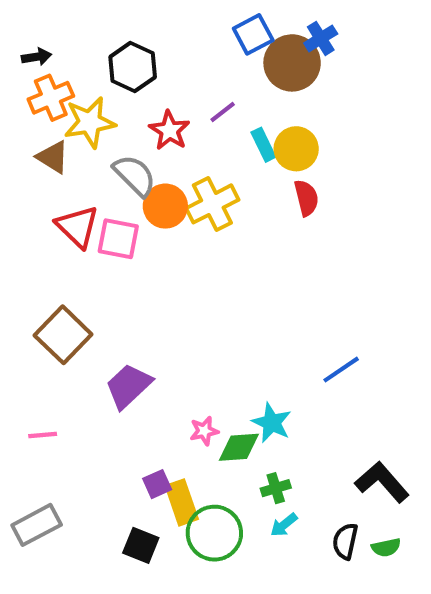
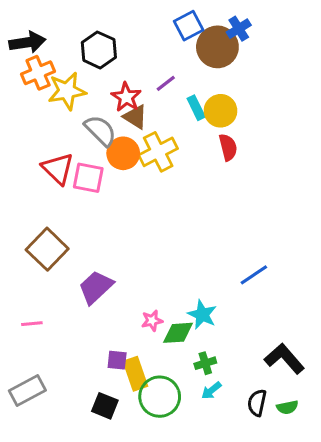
black arrow: (37, 57) -> (27, 42), size x1.6
brown triangle: (53, 157) -> (135, 117), moved
purple square: (157, 484) -> (117, 360), turned 30

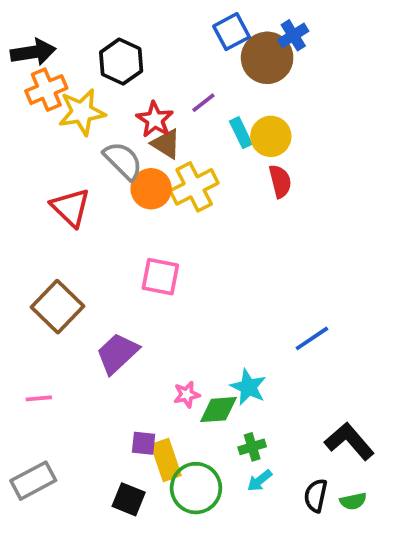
pink square: (88, 178) -> (160, 277), moved

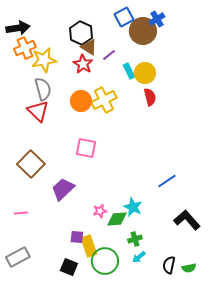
black hexagon: (121, 62) -> (81, 33), moved
brown triangle: (166, 144) -> (89, 47), moved
gray semicircle: (123, 161) -> (43, 89), moved, turned 30
black L-shape: (349, 441) -> (187, 220), moved

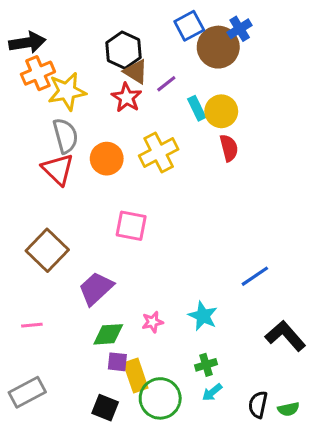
orange circle: (81, 101) -> (107, 159), moved
green diamond: (117, 219) -> (108, 334), moved

